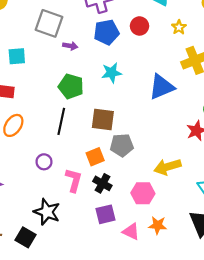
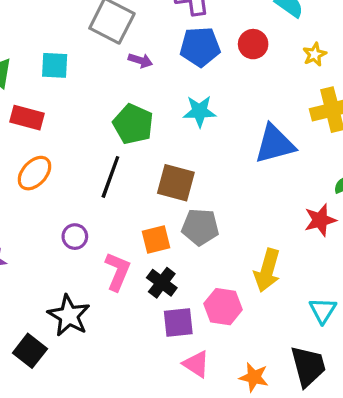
yellow arrow: (168, 167) -> (267, 270), turned -65
purple square: (105, 214) -> (178, 322), moved
orange star: (158, 225) -> (254, 377), moved

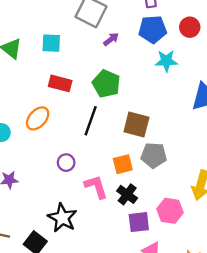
purple arrow: (140, 61) -> (111, 39), turned -56
cyan star: (199, 111) -> (166, 61), moved
red rectangle: (27, 118) -> (60, 83), moved
pink L-shape: (118, 271) -> (96, 187), turned -40

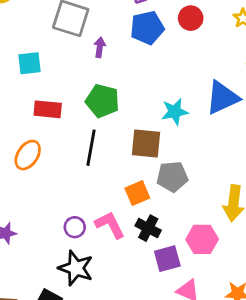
purple arrow: (111, 39) -> (100, 47), turned -35
cyan star: (166, 61) -> (175, 112), moved
purple circle: (66, 163) -> (75, 227), moved

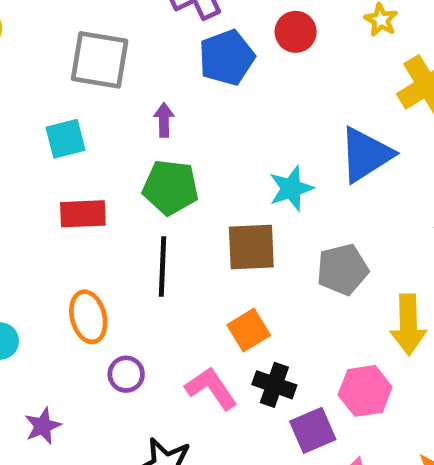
purple arrow: (100, 47) -> (164, 120), moved
cyan square: (30, 63) -> (66, 139), moved
orange ellipse: (28, 155) -> (88, 317), moved, turned -40
gray pentagon: (172, 177) -> (342, 270), moved
purple circle: (75, 227) -> (126, 374), moved

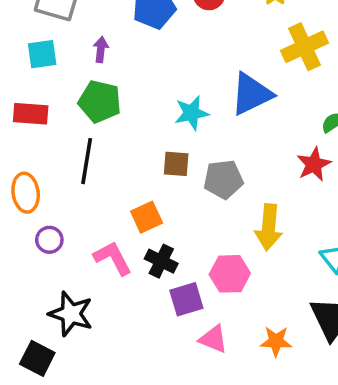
cyan square: (66, 139) -> (42, 54), moved
brown square: (251, 247) -> (176, 164), moved, size x0.7

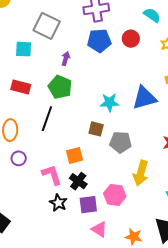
cyan square: (42, 54) -> (24, 49), moved
black star: (71, 314) -> (58, 203), moved, size x0.7

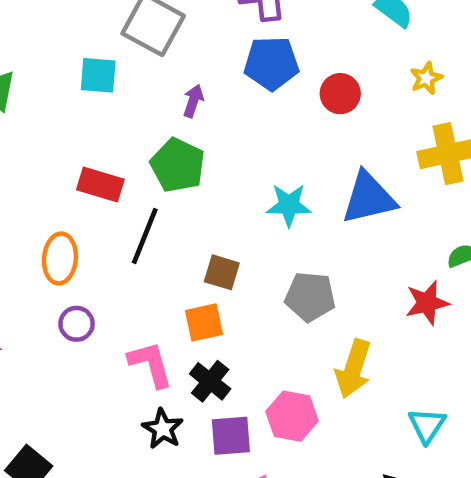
red circle: (131, 39) -> (340, 94), moved
red rectangle: (21, 87) -> (100, 184), moved
brown square: (96, 129) -> (222, 272), moved

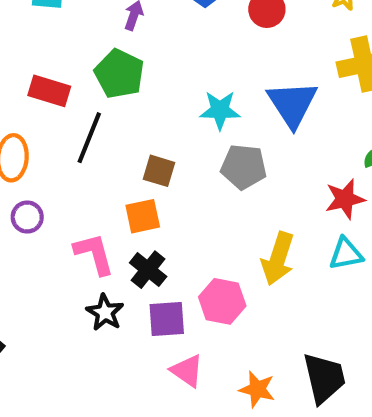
blue triangle: (369, 198) -> (292, 104), turned -50
gray pentagon: (310, 297) -> (244, 167), moved
cyan triangle: (427, 425) -> (346, 254), moved, turned 45

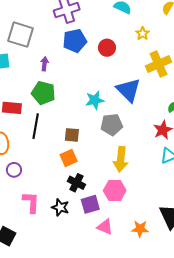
pink L-shape: (94, 254) -> (31, 202), moved, turned 30
yellow arrow: (278, 259) -> (121, 159), moved

